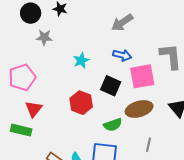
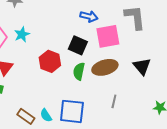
cyan star: (81, 60) -> (22, 34), moved
green semicircle: (113, 125) -> (79, 71), moved, turned 120

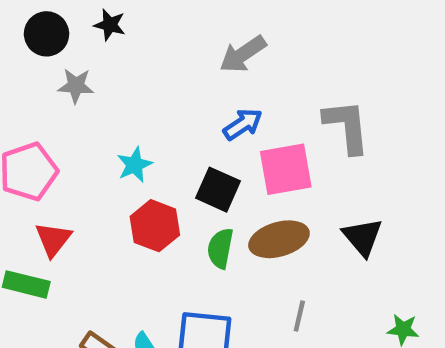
blue arrow: (89, 16) -> (243, 124), turned -48
cyan star: (22, 34) -> (135, 165), moved

